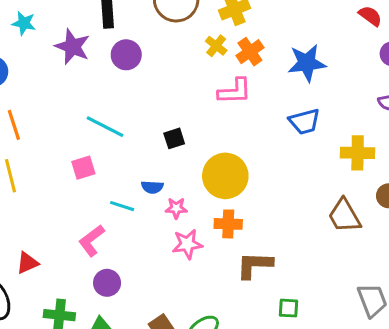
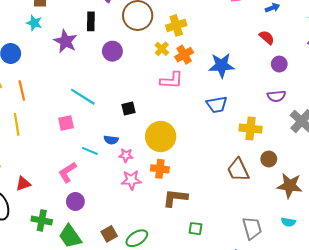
purple circle: (126, 55) -> (112, 51), moved

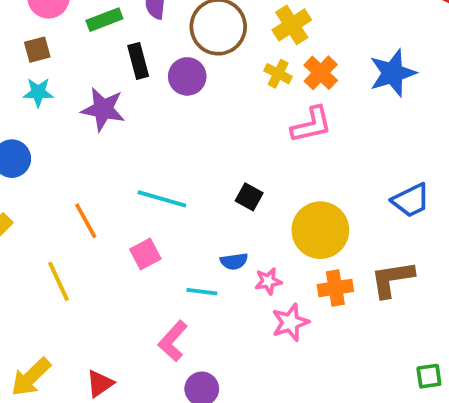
purple circle: (112, 51) -> (187, 76), moved
orange line: (22, 90) -> (86, 221), moved
blue trapezoid: (217, 105) -> (411, 200), moved
black square: (128, 109) -> (249, 197), turned -32
brown L-shape: (175, 198) -> (392, 279), moved

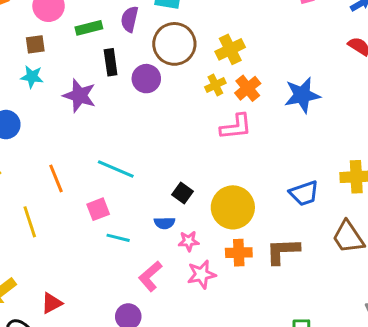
yellow cross: (278, 74) -> (215, 85), turned 30
black square: (249, 197) -> (183, 193), moved
cyan line: (202, 292) -> (118, 238), moved
pink L-shape: (173, 341) -> (150, 276), moved

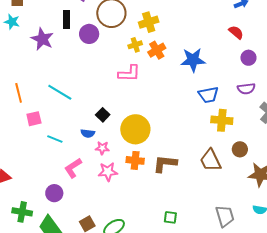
pink L-shape: (236, 127) -> (129, 73), moved
blue trapezoid: (304, 193) -> (208, 95), moved
pink square: (98, 209) -> (34, 119), moved

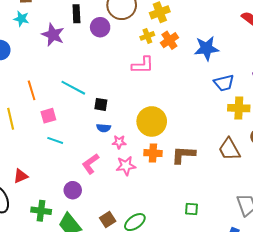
black square: (103, 115) -> (101, 104), moved, turned -32
cyan line: (55, 139) -> (55, 140), moved

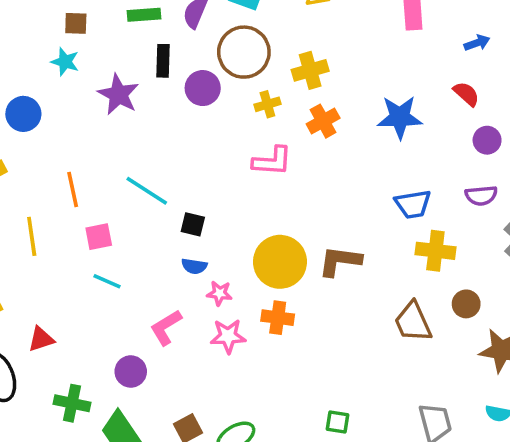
yellow cross: (147, 36) -> (267, 104), moved
blue star: (207, 48) -> (400, 117), moved
brown L-shape: (183, 155) -> (340, 261), moved

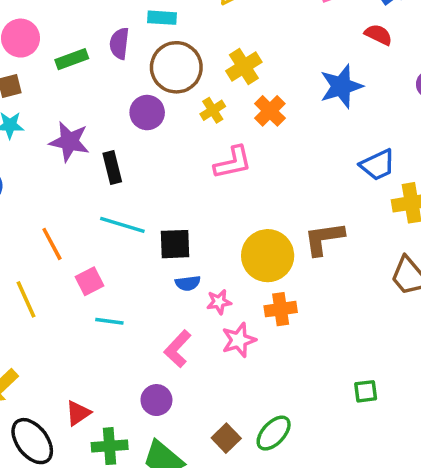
black rectangle: (163, 61) -> (112, 167), moved
red semicircle: (466, 94) -> (378, 35), moved
black square: (193, 224) -> (175, 244), size x1.4
red triangle: (41, 339) -> (78, 413), moved

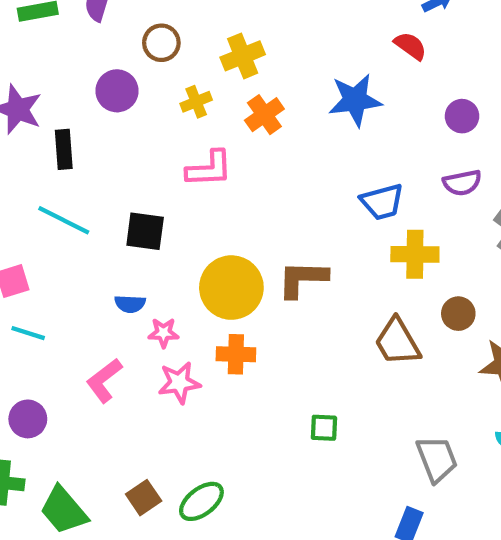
brown circle: (176, 67) -> (161, 43), size x0.6
black square: (175, 244) -> (145, 231), moved
green square: (366, 391) -> (324, 428), moved
purple circle: (156, 400) -> (28, 419), moved

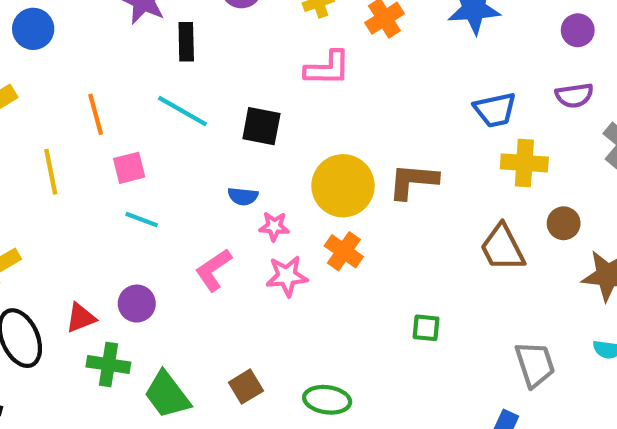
orange cross: (236, 354) -> (344, 251), turned 30
green ellipse: (201, 501) -> (327, 400), moved, turned 42

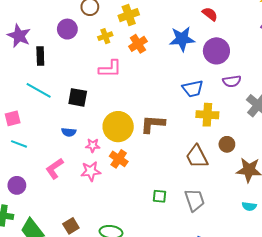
purple circle: (578, 30) -> (216, 51), moved, size x1.6
pink star: (274, 226) -> (93, 145), moved
gray trapezoid: (535, 364) -> (195, 200), moved

